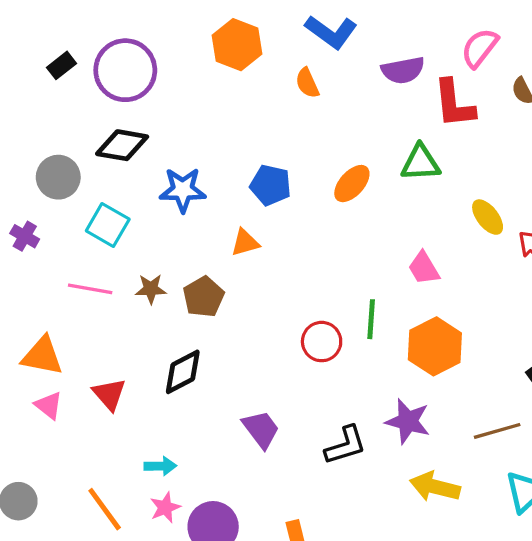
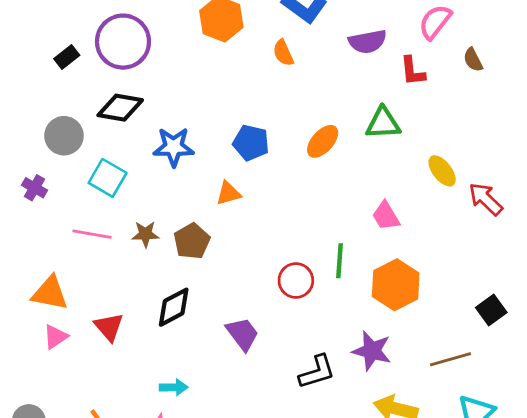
black rectangle: (61, 65) -> (67, 57), moved
red L-shape: (454, 104) -> (413, 71), size x0.7
pink triangle: (49, 405) -> (56, 337), turned 48
purple trapezoid: (261, 429) -> (242, 334), moved
cyan arrow: (160, 466) -> (174, 387), moved

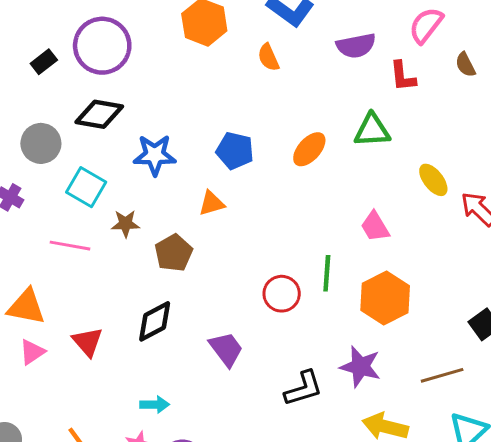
brown star: (145, 234) -> (126, 224), moved

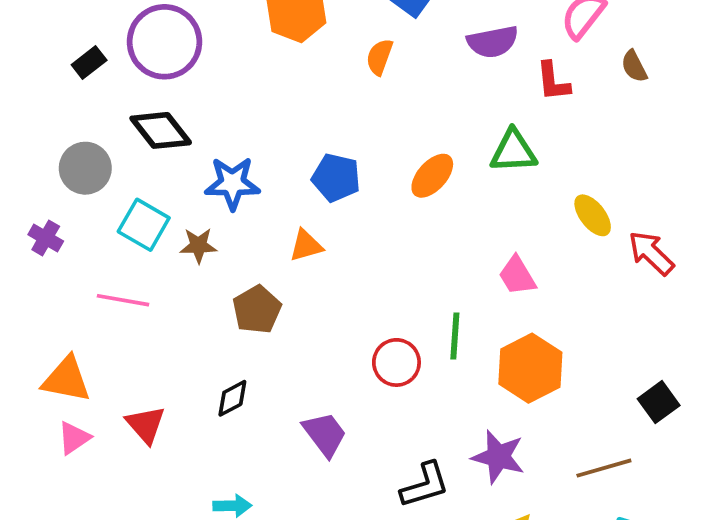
orange semicircle: (268, 57) -> (379, 57), turned 44
black diamond: (99, 114) -> (161, 130), turned 42
brown star: (126, 224) -> (198, 245), moved
black diamond: (155, 321) -> (232, 398), size x0.7

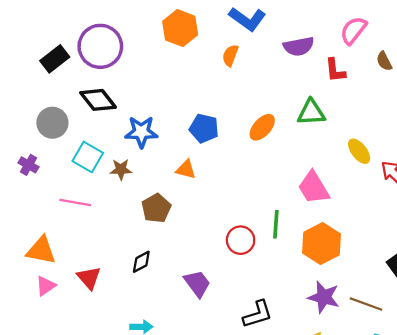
black rectangle: (89, 63) -> (55, 59), size x1.4
orange triangle: (306, 245) -> (186, 169), turned 30
pink trapezoid: (517, 276) -> (314, 188), size x1.4
purple star: (498, 457) -> (324, 297), moved
brown line: (604, 468) -> (366, 304), turned 36

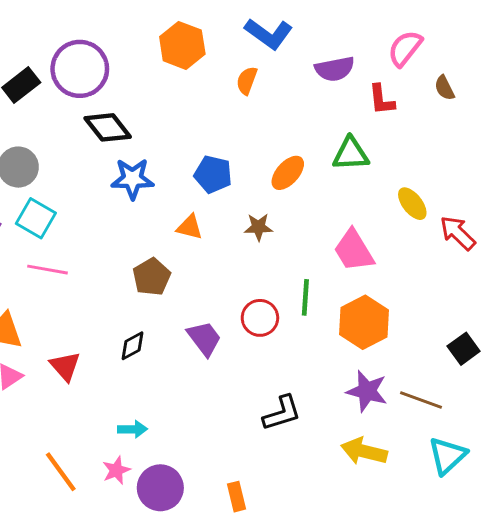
black diamond: (98, 100) -> (108, 127), moved
cyan square: (88, 157) -> (36, 218), moved
brown star: (121, 169) -> (258, 227), moved
purple trapezoid: (197, 283) -> (204, 338), moved

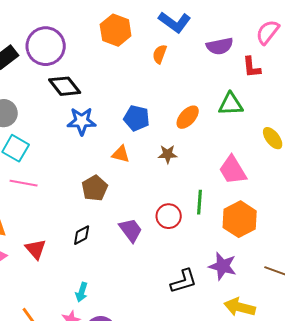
purple star: (367, 391) -> (223, 266), moved
cyan arrow: (133, 429) -> (82, 292), turned 108

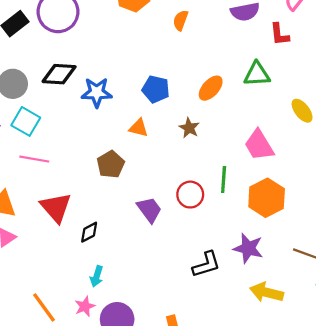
black diamond: (65, 86) -> (59, 74), moved, turned -48
brown star: (168, 154) -> (189, 128), turned 30
black diamond: (82, 235) -> (89, 232), moved
red triangle: (36, 249) -> (56, 207), moved, size x1.4

